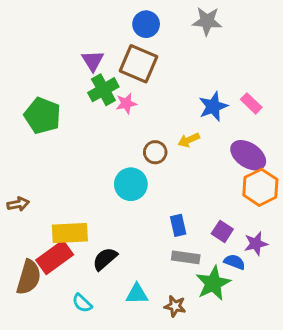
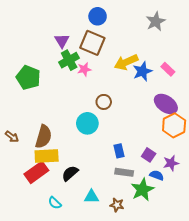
gray star: (207, 21) -> (156, 21), moved, turned -30
yellow arrow: (189, 140) -> (126, 62), moved, size x1.6
brown arrow: (18, 204) -> (12, 137), turned 48
brown semicircle: (29, 277) -> (44, 137), moved

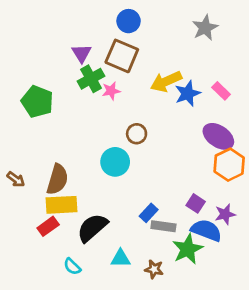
blue rectangle: (119, 151) -> (149, 213), moved, turned 56
red rectangle: (36, 172) -> (48, 226), size x0.7
black semicircle: (70, 173) -> (92, 228), size x1.4
blue semicircle: (157, 175) -> (206, 230), size x1.6

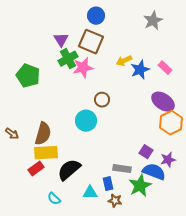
yellow arrow: (166, 81) -> (124, 61), size x0.7
pink star: (111, 91) -> (83, 68), size x1.5
blue rectangle: (149, 213) -> (108, 184), moved, turned -56

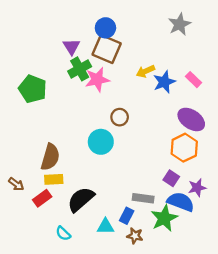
blue circle: (96, 16) -> (105, 28), moved
orange hexagon: (171, 123) -> (184, 148), moved
brown arrow: (12, 134) -> (16, 184), moved
yellow rectangle: (46, 153) -> (54, 179), size x0.7
blue rectangle: (108, 184) -> (127, 216), turned 40

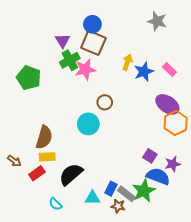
gray star: (179, 24) -> (157, 21), turned -30
yellow arrow: (145, 71) -> (127, 62), turned 133
orange hexagon: (184, 148) -> (176, 123), moved
gray rectangle: (143, 198) -> (126, 194), moved, turned 30

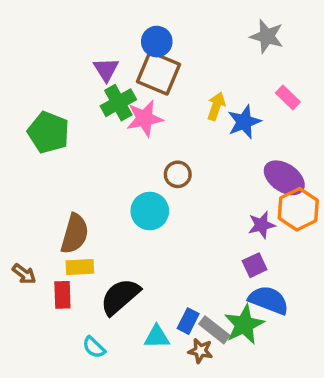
pink rectangle: (169, 69) -> (288, 97), moved
purple square: (150, 156) -> (255, 265), turned 32
purple star: (173, 164) -> (262, 225), moved
red rectangle: (37, 173) -> (62, 295), turned -56

